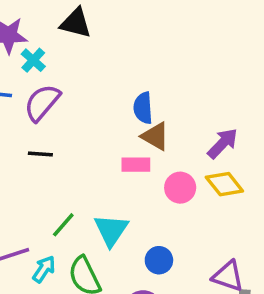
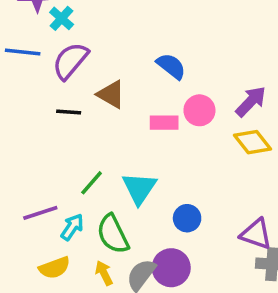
blue semicircle: (143, 108) -> (171, 66), turned 132
brown triangle: (155, 136) -> (111, 94), moved
pink circle: (180, 188) -> (199, 110), moved

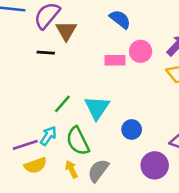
brown triangle: (111, 94) -> (66, 31), moved, turned 30
purple line: (40, 213) -> (25, 145), moved
purple circle: (171, 268) -> (155, 165), moved

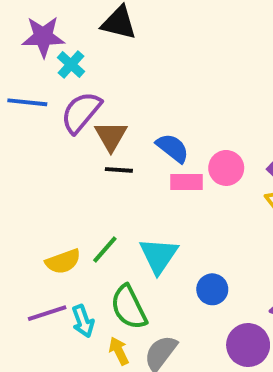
blue semicircle: (120, 19) -> (173, 148), moved
black line: (46, 53) -> (119, 170), moved
cyan arrow: (48, 136) -> (83, 321), moved, turned 126
yellow semicircle: (35, 165) -> (63, 261), moved

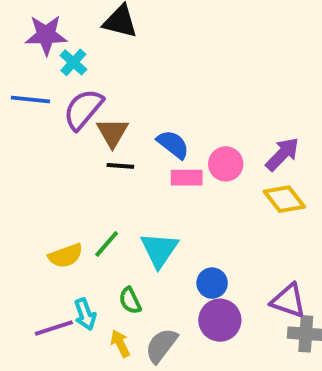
green semicircle: (129, 307) -> (130, 301), size x0.6
purple line: (47, 313) -> (54, 328), moved
purple circle: (248, 345) -> (220, 320), moved

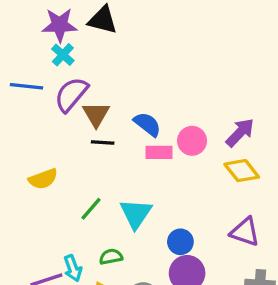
purple star: (46, 35) -> (60, 25), moved
yellow semicircle: (66, 256) -> (43, 179), moved
green semicircle: (130, 301) -> (111, 257), turned 105
purple triangle: (288, 301) -> (245, 232), moved

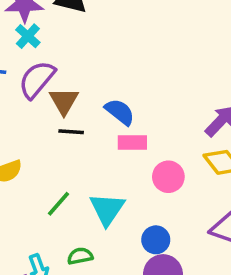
pink circle: (192, 141) -> (168, 177), moved

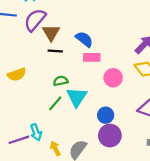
green line: (58, 204) -> (55, 103), moved
green semicircle: (80, 256) -> (61, 81), moved

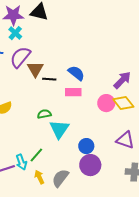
blue semicircle: (84, 39) -> (76, 73), moved
black line: (55, 51) -> (49, 79), moved
pink circle: (113, 78) -> (106, 103), moved
green line: (55, 103) -> (36, 155), moved

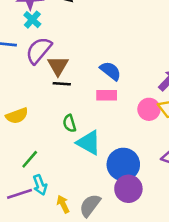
black line: (49, 79) -> (62, 84), moved
green semicircle: (44, 114) -> (69, 123), turned -96
cyan triangle: (59, 129) -> (89, 143), turned -35
blue circle: (86, 146) -> (123, 164), size x1.6
green line: (36, 155) -> (30, 159), moved

